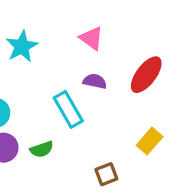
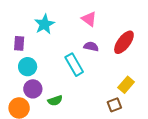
green semicircle: (42, 149) -> (55, 101), moved
brown square: (106, 174) -> (114, 105), moved

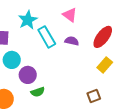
cyan rectangle: (74, 65) -> (47, 37), moved
yellow rectangle: (126, 85) -> (105, 65), moved
purple circle: (33, 89) -> (28, 75), moved

